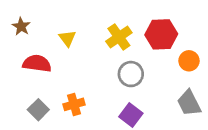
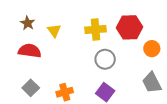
brown star: (21, 26) -> (28, 23), moved
yellow cross: (119, 37) -> (96, 30), turned 30
orange cross: (74, 104) -> (65, 92), moved

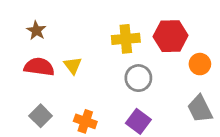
yellow triangle: (54, 31) -> (73, 65), moved
orange cross: (65, 92) -> (85, 121), turned 35

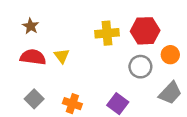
gray circle: (138, 78) -> (140, 67), moved
gray trapezoid: (200, 109) -> (170, 93), turned -110

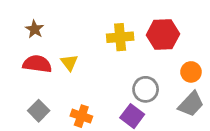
orange circle: (170, 55) -> (191, 72), moved
gray circle: (140, 67) -> (146, 89), moved

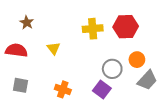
red semicircle: (37, 64) -> (16, 50), moved
orange circle: (191, 72) -> (137, 60), moved
gray square: (39, 111) -> (21, 85), moved, turned -35

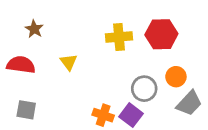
orange cross: (63, 89) -> (103, 115), moved

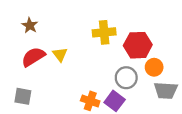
red hexagon: (161, 34) -> (138, 45), moved
red semicircle: (21, 65) -> (33, 57), moved, turned -40
gray trapezoid: (189, 103) -> (166, 90), turned 50

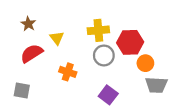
yellow triangle: (60, 54) -> (57, 38), moved
gray circle: (126, 78) -> (104, 55), moved
orange cross: (90, 101) -> (68, 72), moved

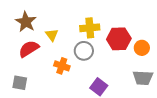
brown star: (28, 24) -> (26, 22), size x1.5
gray circle: (104, 55) -> (84, 51), moved
orange circle: (145, 63) -> (142, 48), moved

